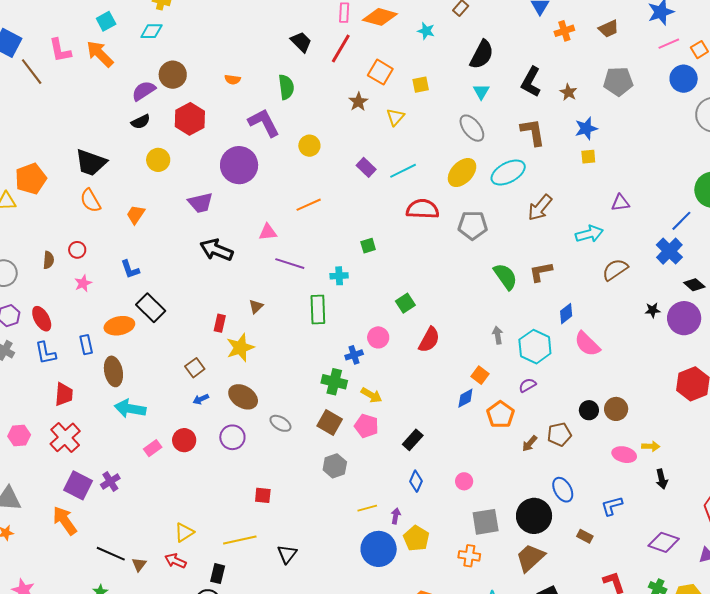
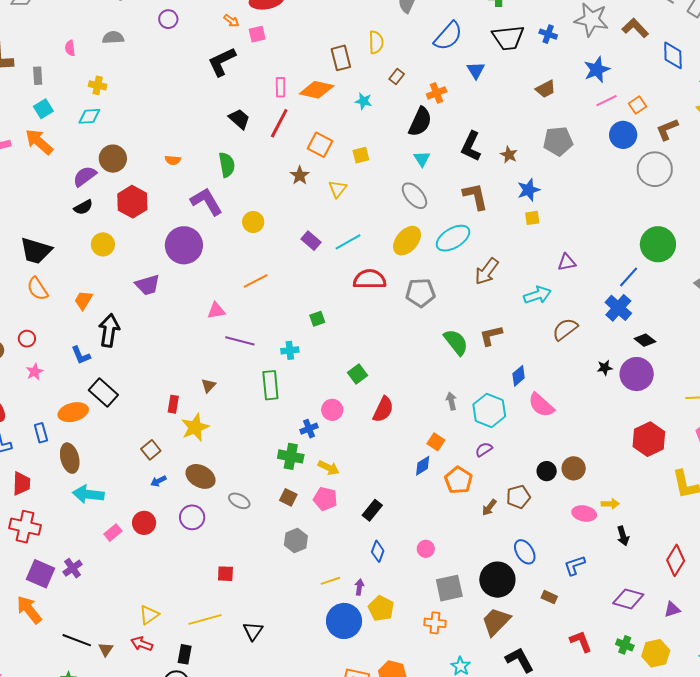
orange cross: (564, 31) -> (437, 93), moved
black arrow: (217, 250) -> (109, 330), moved, turned 80
brown square: (330, 423) -> (288, 497), size x0.7
red cross: (65, 437) -> (25, 527), turned -32

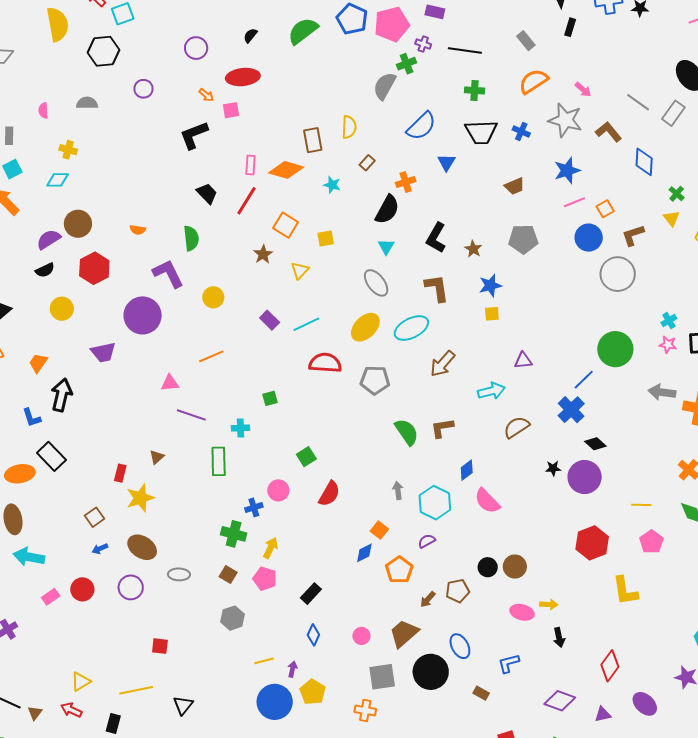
yellow arrow: (329, 468) -> (271, 548), turned -95
gray ellipse: (239, 501) -> (179, 574), turned -30
brown trapezoid: (496, 622) -> (404, 633), moved

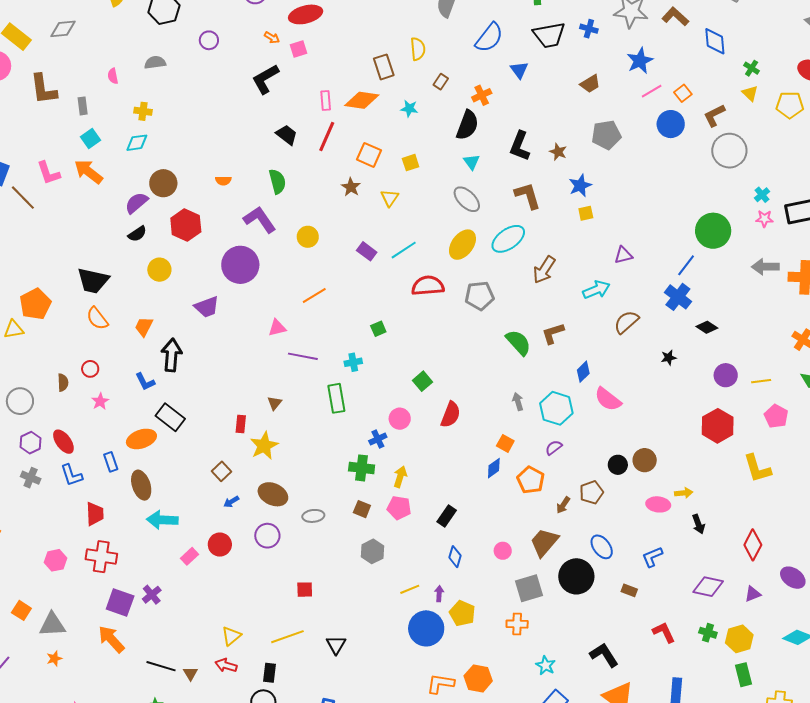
gray circle: (618, 274) -> (729, 151), moved
purple circle: (585, 477) -> (726, 375), moved, size x0.7

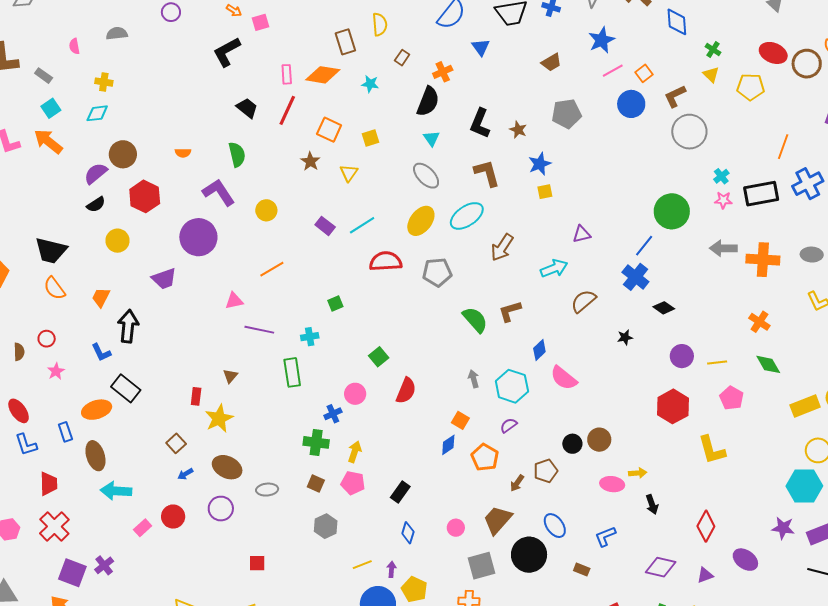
gray rectangle: (83, 106) -> (44, 76), turned -48
red cross: (101, 557) -> (54, 526), turned 36

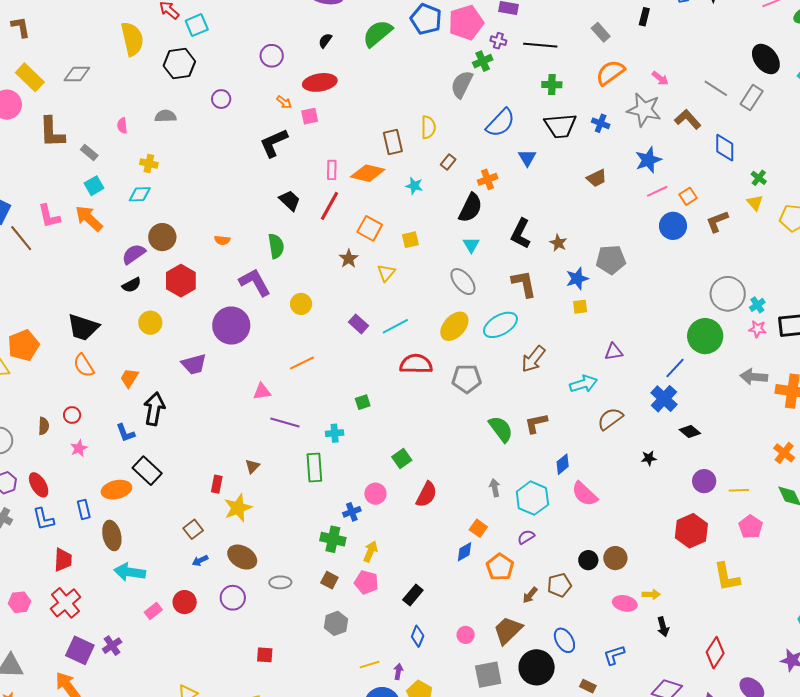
gray pentagon: (567, 114) -> (611, 260), moved
gray circle: (689, 132) -> (728, 294), moved

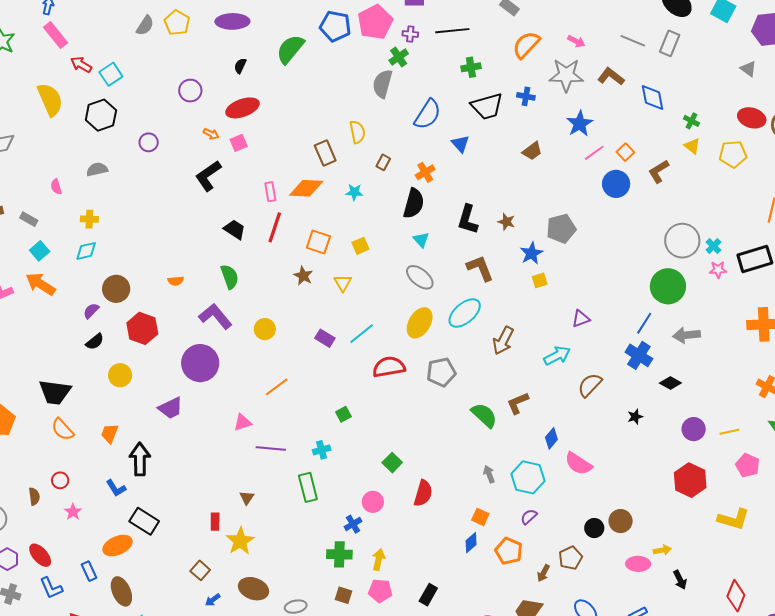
purple semicircle: (134, 254) -> (91, 311), size x0.7
gray arrow: (754, 377) -> (686, 335), moved
yellow L-shape: (727, 577) -> (733, 519), turned -52

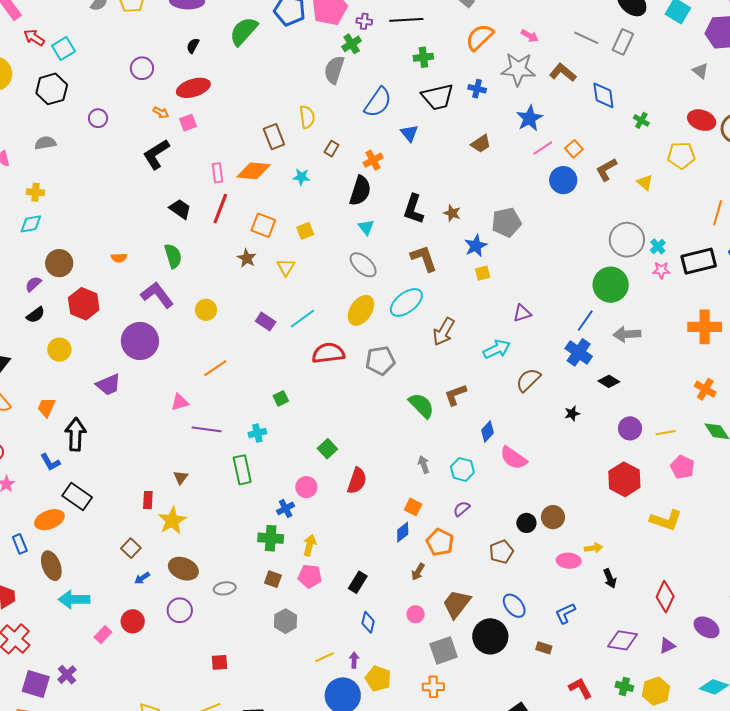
yellow triangle: (692, 146) -> (645, 182), moved
cyan hexagon: (528, 477) -> (462, 469), size x0.7
brown arrow: (543, 573) -> (418, 572), moved

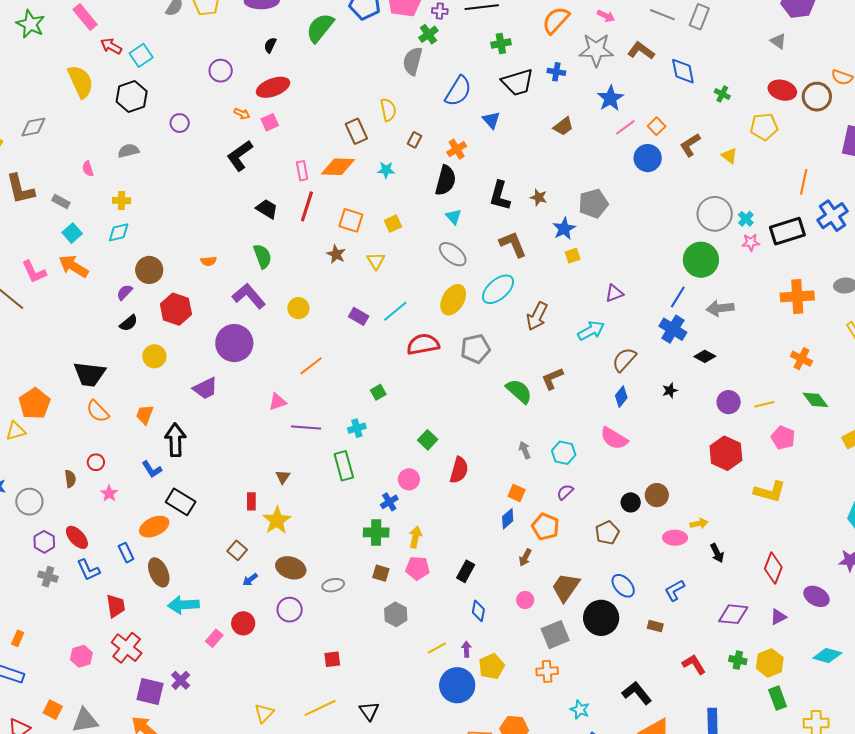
blue diamond: (488, 432) -> (621, 397), moved
yellow pentagon: (378, 679) -> (492, 666), turned 30

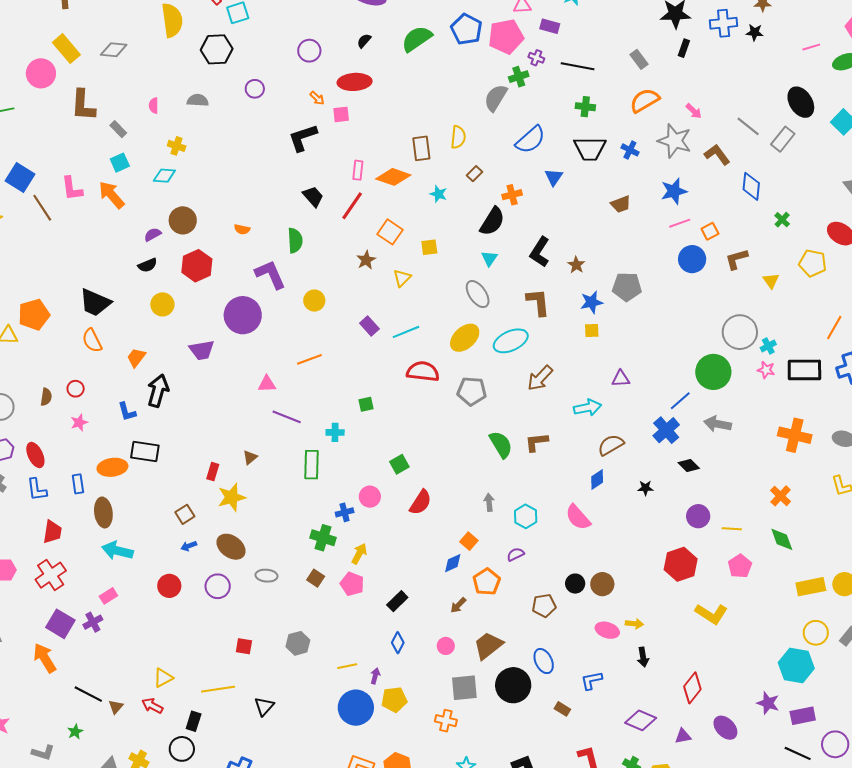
black rectangle: (181, 502) -> (145, 451), turned -40
gray hexagon: (396, 614) -> (298, 643), moved
pink rectangle: (214, 638) -> (108, 596), moved

